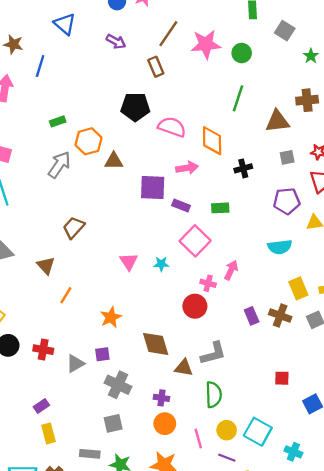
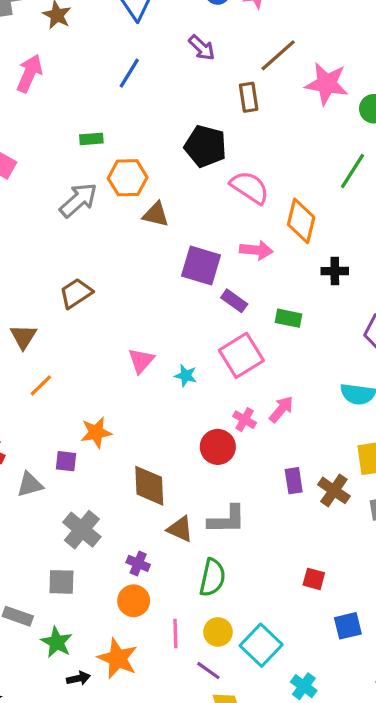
blue line: (40, 66) -> (129, 73), moved
purple square: (102, 354) -> (66, 461), moved

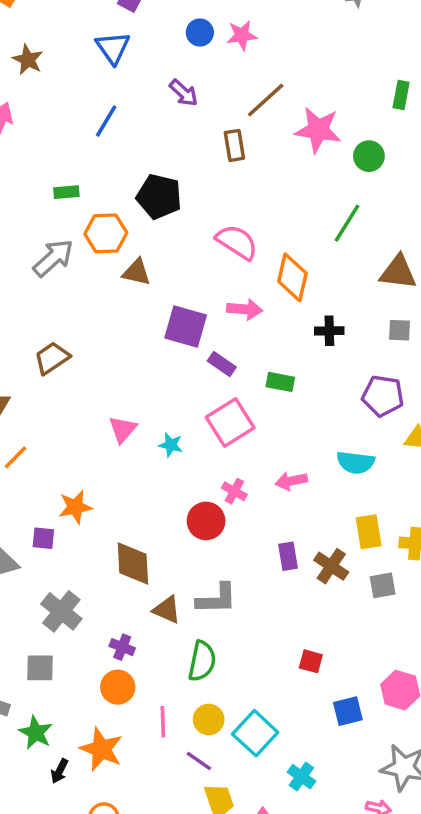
black pentagon: (205, 146) -> (159, 197), moved
pink arrow: (281, 409) -> (291, 481), moved, turned -140
black arrow: (78, 678) -> (60, 771), turned 130

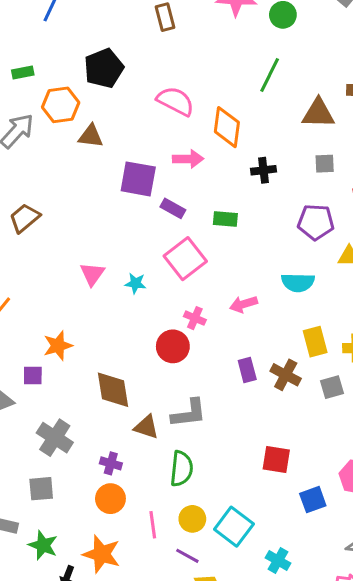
black pentagon: (159, 197) -> (104, 68), turned -30
red square: (311, 661) -> (276, 459), size x1.4

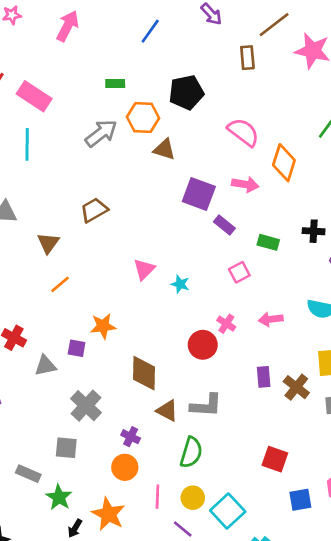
black cross: (264, 170) -> (314, 231), moved
pink square: (185, 259) -> (239, 272), moved, size x0.6

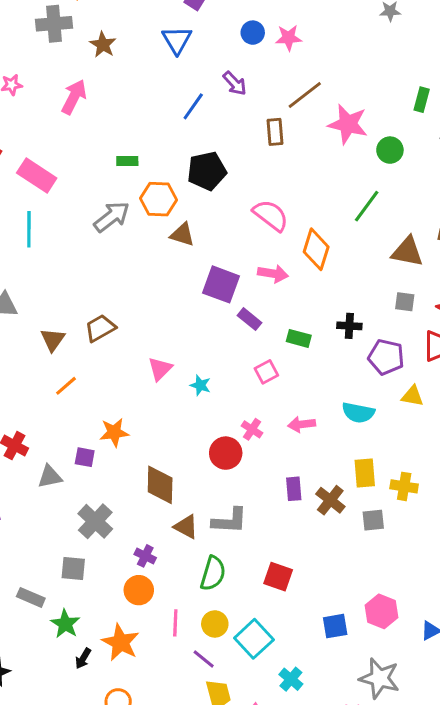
blue line: (150, 31) -> (193, 106), moved
brown trapezoid: (94, 210) -> (100, 328), moved
red square: (275, 459) -> (278, 577), moved

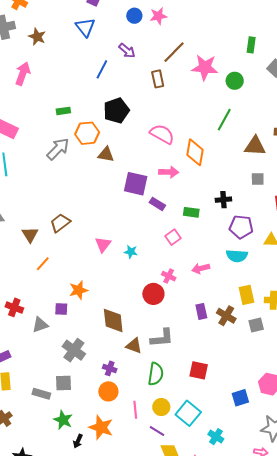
purple pentagon: (386, 357) -> (241, 227), moved
gray rectangle: (31, 597) -> (41, 394), moved

